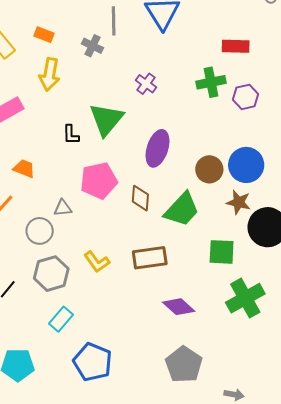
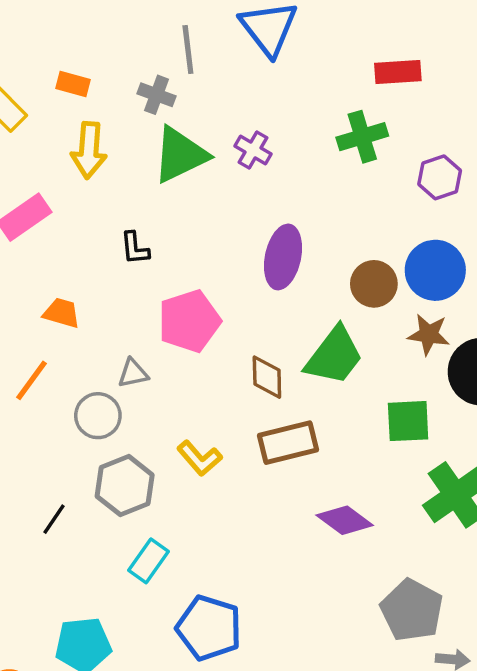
purple hexagon: (246, 97) -> (440, 177), moved
green triangle: (106, 119) -> (180, 155), moved, turned 30
brown diamond: (140, 198) -> (267, 377), moved
gray pentagon: (184, 365) -> (412, 610), moved

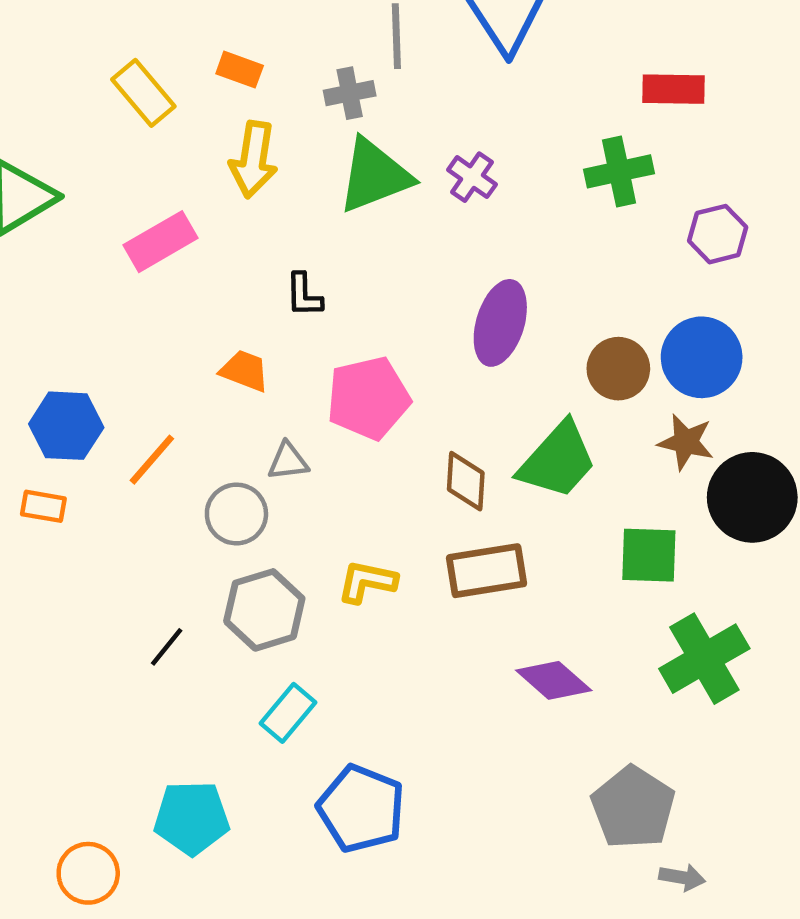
gray cross: (157, 95) -> (350, 93), turned -36
orange trapezoid: (62, 313) -> (245, 371), moved
yellow L-shape: (199, 458) -> (367, 582), turned 138

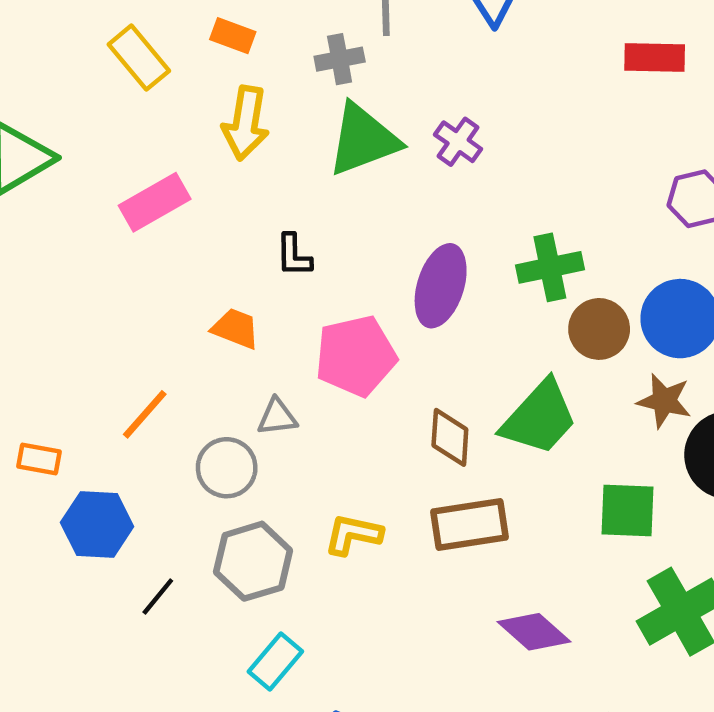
green cross: (619, 171) -> (550, 267), moved
purple ellipse: (500, 323) -> (441, 286), moved
blue hexagon: (66, 426) -> (97, 525), moved

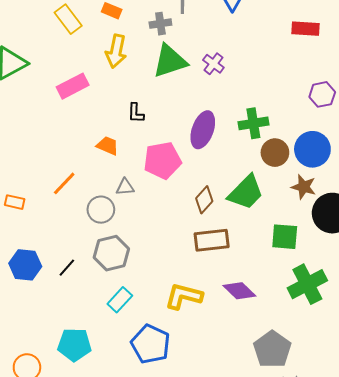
brown diamond: (450, 437) -> (204, 200), turned 36
blue hexagon: (97, 525) -> (25, 265), moved
yellow L-shape: (353, 534) -> (184, 296), moved, size x1.4

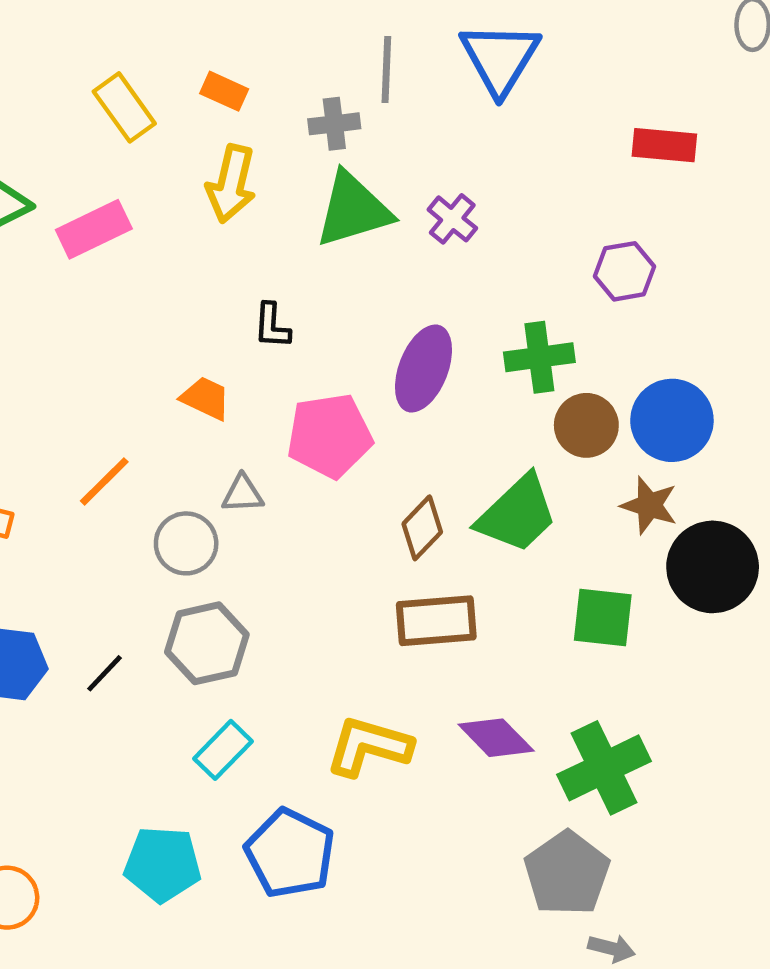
pink rectangle: (73, 86) -> (94, 229), moved
purple hexagon: (322, 94) -> (625, 271), moved
green cross: (307, 284) -> (604, 768), moved
cyan pentagon: (74, 345) -> (163, 864), moved

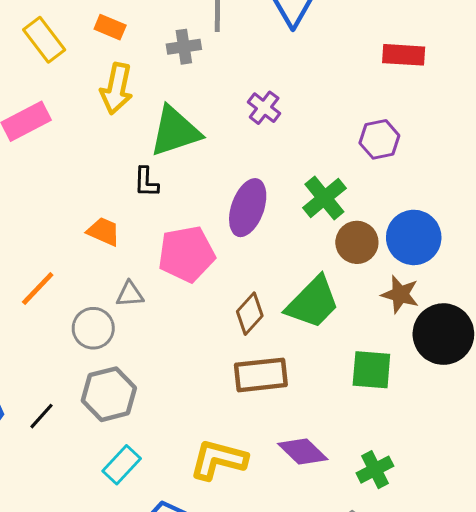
green triangle: (353, 210) -> (175, 131), moved
green cross: (539, 357) -> (324, 198), turned -30
green cross: (604, 768) -> (375, 470), size x0.6

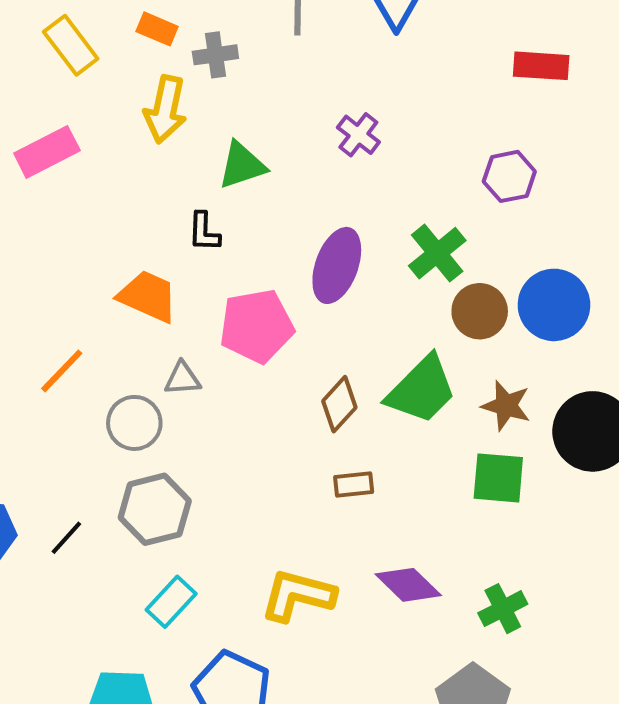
gray cross: (184, 47) -> (215, 55), moved
green triangle: (175, 131) -> (242, 165), size x0.7
orange trapezoid: (103, 231) -> (148, 296), size x1.4
brown star: (400, 294) -> (506, 406), moved
brown rectangle: (261, 375) -> (354, 485), size x0.6

